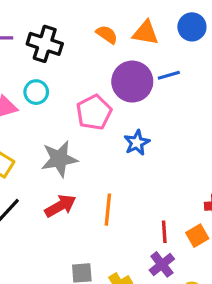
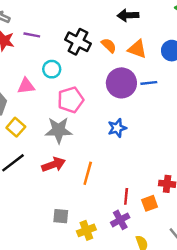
black cross: (45, 44) -> (78, 42), moved
cyan circle: (36, 92) -> (52, 69), moved
pink pentagon: (94, 112) -> (71, 100), moved

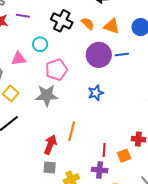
red arrow: (54, 165) -> (50, 145), moved, turned -48
purple cross: (120, 220) -> (100, 170), turned 35

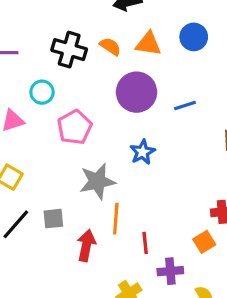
blue line: (122, 55) -> (185, 106), moved
gray star: (47, 95) -> (97, 181), moved
red line: (104, 150) -> (145, 243), moved
gray square: (50, 168) -> (53, 219), moved

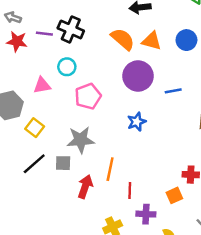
orange semicircle: (110, 46) -> (123, 39), size x1.5
black cross: (69, 50) -> (71, 29), moved
gray star: (97, 181) -> (81, 140), moved

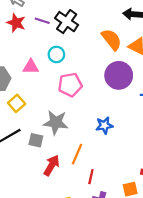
blue star: (137, 122) -> (104, 125), moved

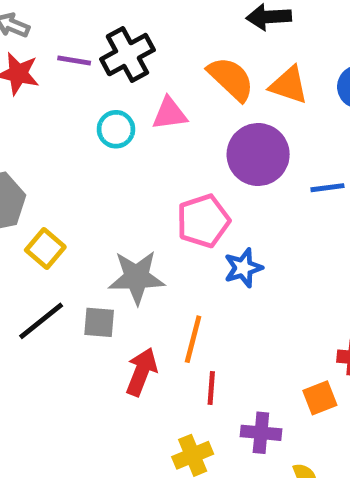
black cross: (67, 22) -> (127, 55), turned 35
pink triangle: (31, 67) -> (170, 114), moved
pink pentagon: (70, 85) -> (203, 221), moved
red line: (91, 177) -> (211, 388), moved

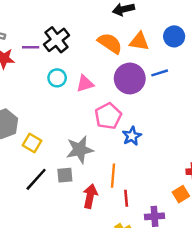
pink triangle: (170, 114) -> (85, 84), moved
blue line: (327, 188) -> (160, 73), moved

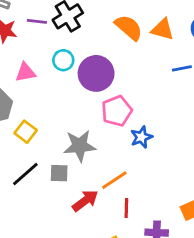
purple circle: (130, 78) -> (96, 73), moved
pink triangle: (85, 84) -> (26, 72), moved
orange line: (113, 176) -> (114, 180), turned 45
red arrow: (90, 196) -> (85, 201), turned 35

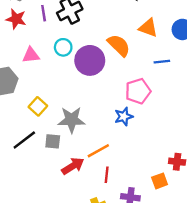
purple line: (37, 21) -> (44, 13), turned 70
orange semicircle: (129, 27) -> (119, 45), moved
pink pentagon: (117, 111) -> (138, 91), moved
yellow square: (26, 132) -> (38, 106), moved

